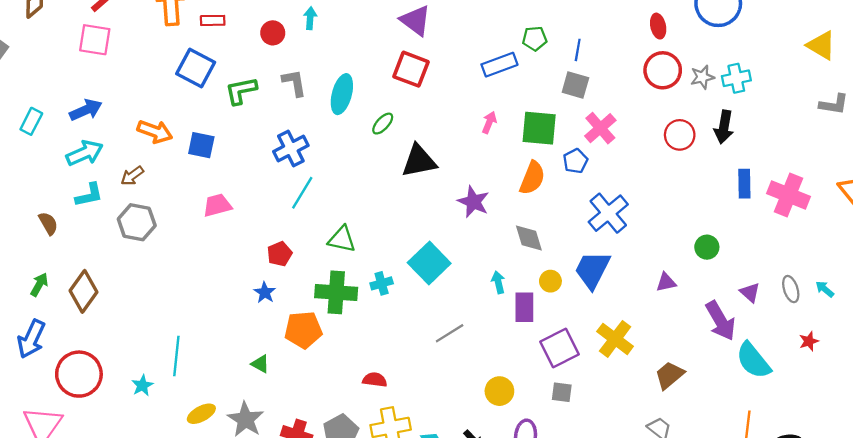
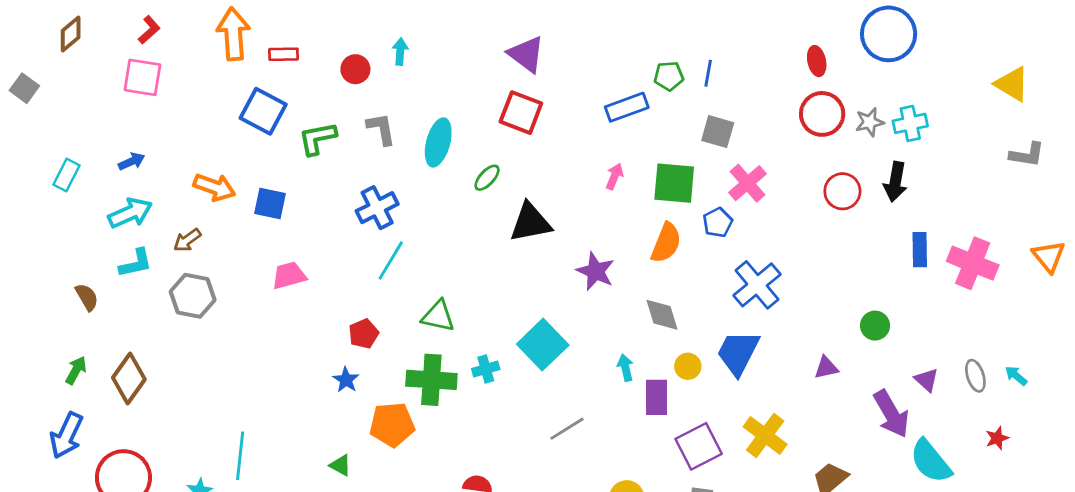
blue line: (578, 50) -> (708, 73), moved
blue arrow: (86, 110) -> (132, 161), size x0.7

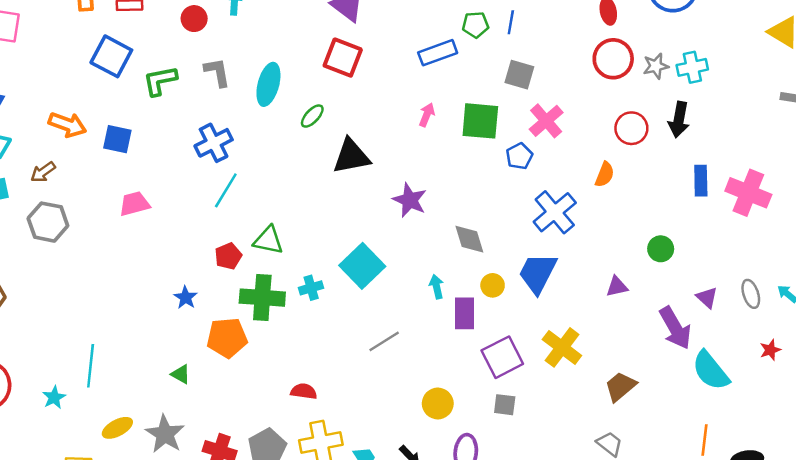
orange semicircle: (666, 243) -> (605, 175), moved, size x0.7
red pentagon: (364, 334) -> (228, 256), moved

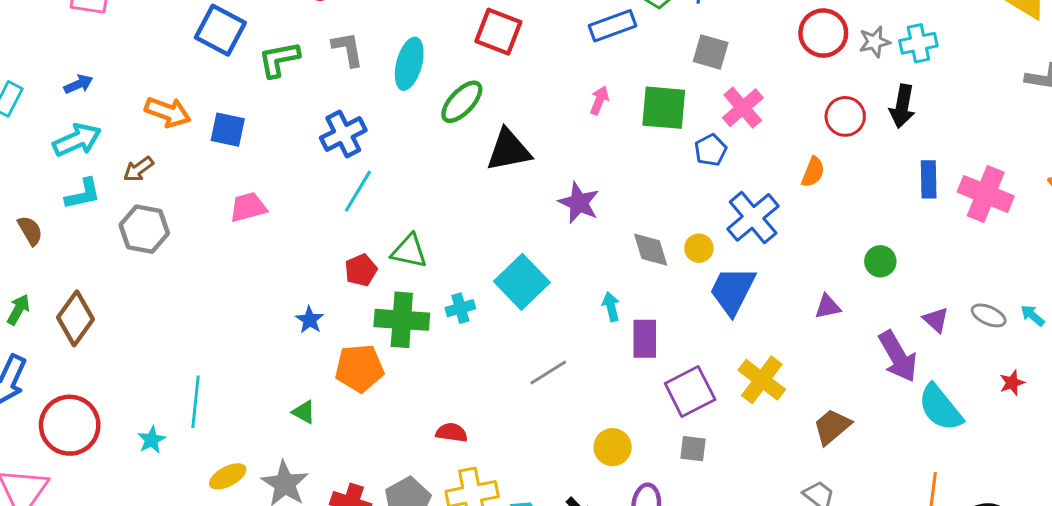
green ellipse: (312, 116) -> (462, 102), size x1.5
yellow circle: (493, 285) -> (699, 248), moved
gray ellipse: (751, 294) -> (989, 315), turned -48

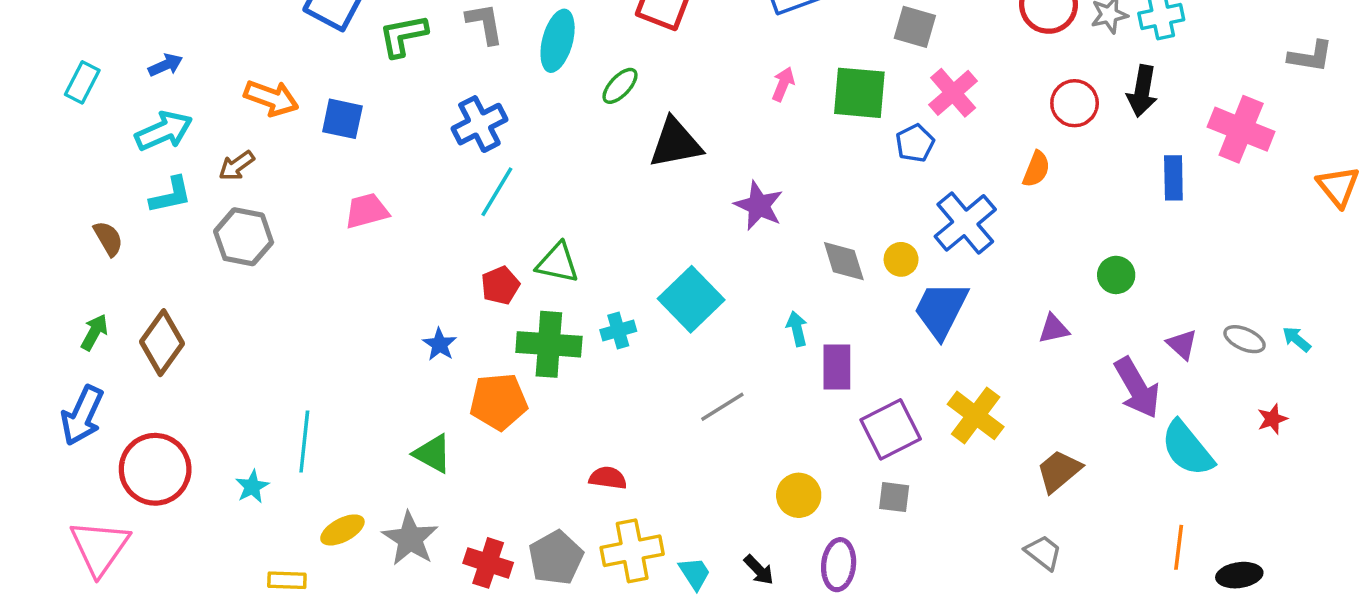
green ellipse: (462, 102) -> (620, 86), size x0.7
pink cross: (986, 194) -> (1241, 129), moved
green triangle: (304, 412) -> (433, 454), size x1.4

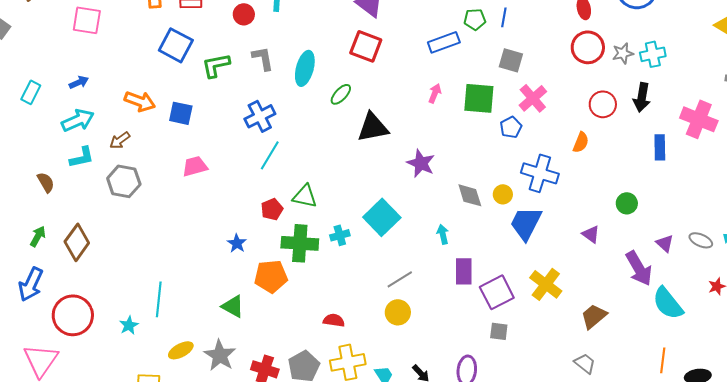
blue cross: (965, 223) -> (540, 173), turned -33
purple triangle: (1054, 329) -> (591, 234), turned 48
purple rectangle: (837, 367) -> (464, 271), moved
yellow circle: (799, 495) -> (398, 312), moved

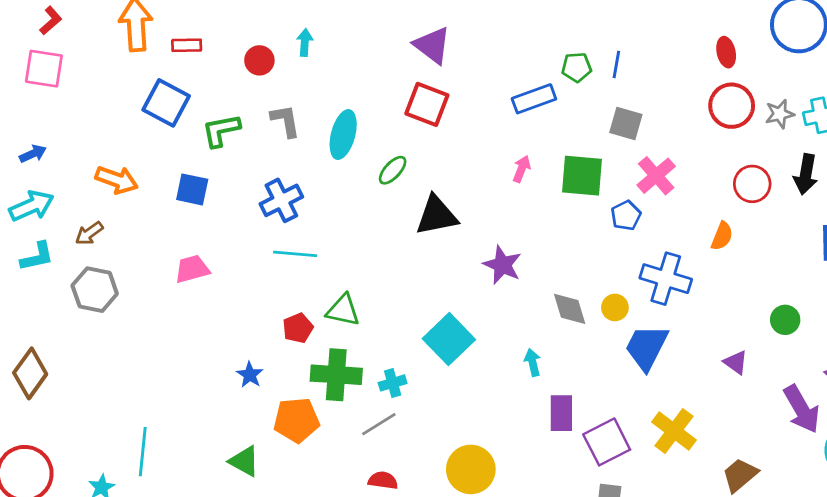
blue square: (181, 113) -> (192, 189), moved
cyan line: (270, 155) -> (295, 254), turned 64
cyan cross: (340, 235) -> (393, 383), moved
gray line: (400, 279) -> (379, 424), moved
yellow circle: (398, 312) -> (471, 469), size x1.4

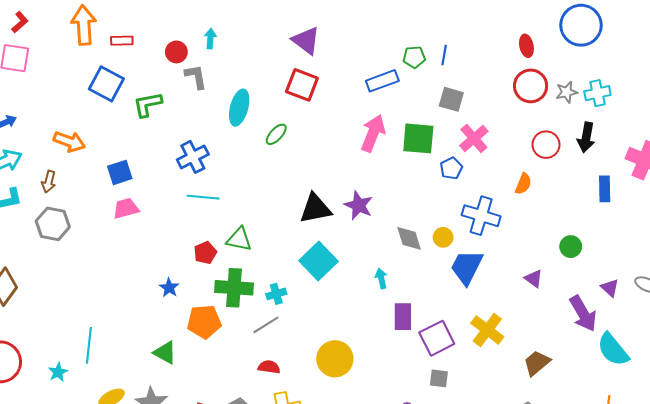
gray L-shape: (285, 121) -> (196, 77), moved
pink arrow: (522, 169) -> (373, 133), size x1.8
blue square: (192, 189) -> (120, 172), moved, turned -30
black triangle: (436, 216) -> (315, 208), moved
brown arrow: (89, 233) -> (49, 182), turned -40

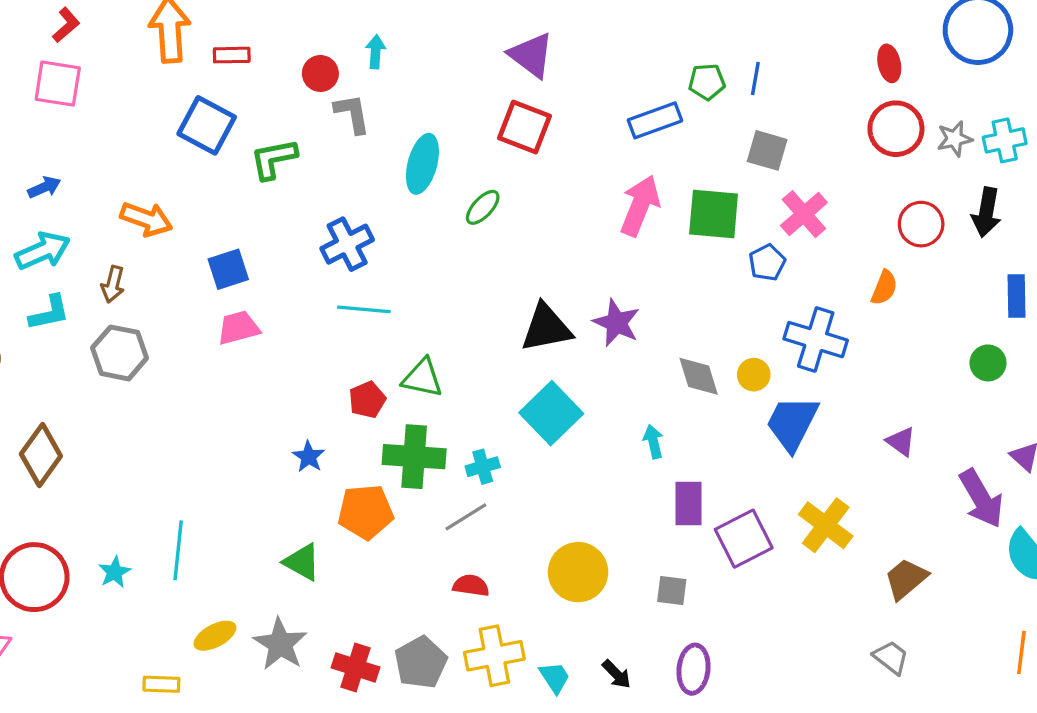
green circle: (571, 247) -> (988, 363), moved
cyan star: (58, 372) -> (115, 572), moved
gray square: (439, 378) -> (672, 590), moved

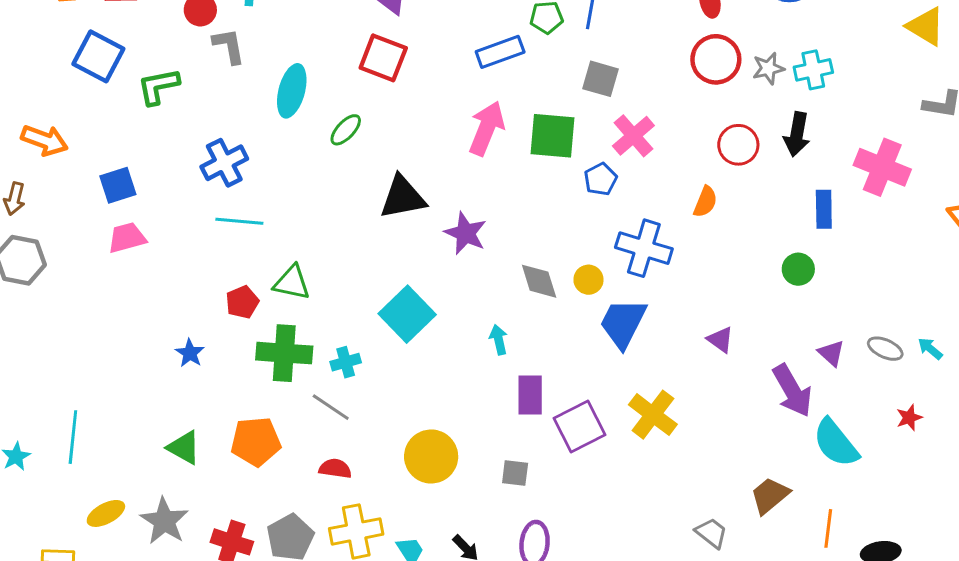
black triangle: (546, 328) -> (403, 197), moved
orange pentagon: (366, 512) -> (256, 442), moved
gray line: (466, 517) -> (331, 407), turned 66
brown trapezoid: (906, 579) -> (770, 495), moved

